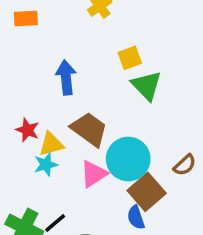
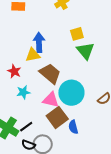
yellow triangle: (51, 144) -> (33, 55), moved
pink triangle: (94, 174) -> (51, 100), turned 42
brown square: (147, 192) -> (57, 117), moved

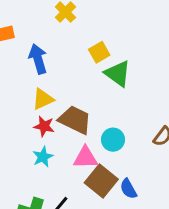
blue arrow: (39, 42) -> (38, 59), moved
red star: (14, 71) -> (44, 126), moved
cyan circle: (71, 93) -> (113, 140), size x0.6

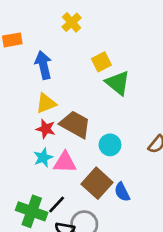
pink triangle: (85, 158) -> (65, 162), moved

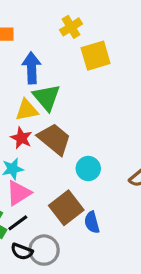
yellow square: (101, 62) -> (96, 56), moved, size x1.4
green triangle: (118, 83) -> (47, 97), moved
pink triangle: (65, 162) -> (19, 193), moved, turned -45

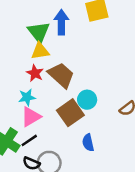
blue arrow: (32, 68) -> (61, 22), moved
green triangle: (47, 97) -> (39, 32), moved
brown square: (66, 208) -> (70, 113), moved

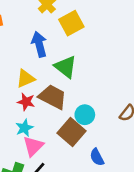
green triangle: (39, 32) -> (66, 67), moved

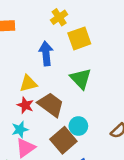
green triangle: (66, 67) -> (81, 79), moved

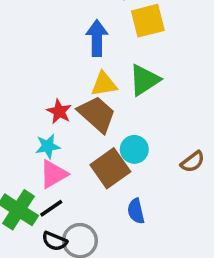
green triangle: (81, 79) -> (144, 80), turned 35
yellow triangle: (28, 83) -> (104, 84), moved

